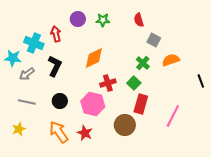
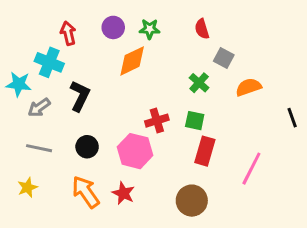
red arrow: (56, 34) -> (68, 33), moved
orange diamond: (94, 58) -> (132, 61), moved
green cross: (143, 63) -> (199, 83), moved
green square: (134, 83) -> (195, 121), turned -32
brown circle: (125, 125) -> (192, 201), moved

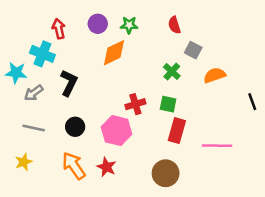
pink line: (251, 169) -> (217, 146), turned 64

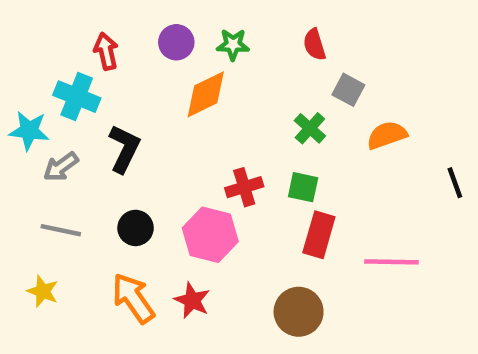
yellow star: (24, 162) -> (43, 291), turned -30

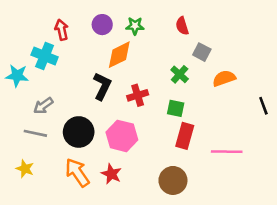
black L-shape: (124, 149) -> (102, 86), moved
gray arrow: (61, 167) -> (43, 106), moved
red cross: (244, 187) -> (138, 95), moved
black circle: (136, 228) -> (79, 132), size x1.5

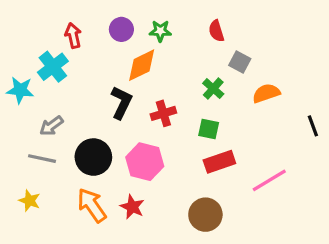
cyan cross: (45, 56) -> (53, 67), turned 30
red rectangle: (185, 136) -> (219, 162), turned 55
pink line: (227, 152) -> (269, 180), turned -32

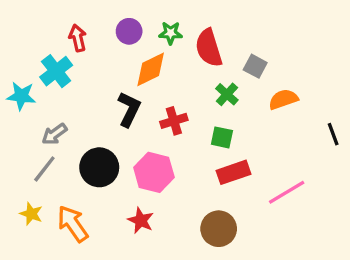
red semicircle: (216, 31) -> (209, 48), moved, size x1.6
gray line: (42, 159) -> (44, 169), turned -64
orange arrow: (92, 205) -> (73, 224), moved

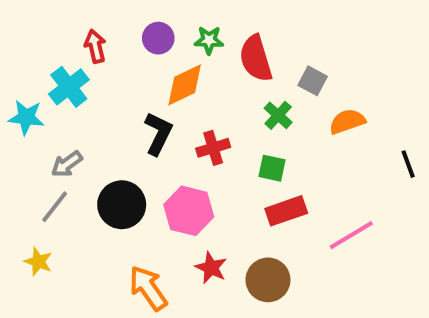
red star: (141, 220) -> (211, 268), moved
orange arrow: (73, 224) -> (148, 288), moved

